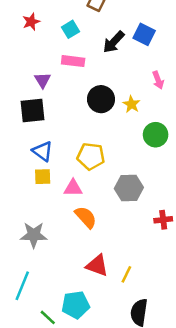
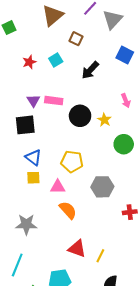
red star: (31, 22) -> (29, 62), moved
blue square: (144, 34) -> (125, 55), moved
pink rectangle: (73, 61) -> (54, 101), moved

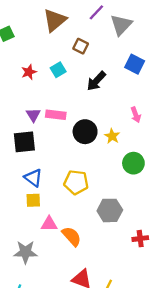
pink triangle: (58, 187) -> (49, 224), moved

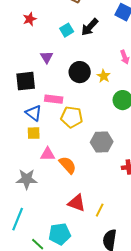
cyan square: (58, 70) -> (67, 30), moved
purple triangle: (33, 115) -> (47, 57), moved
pink rectangle: (56, 115) -> (54, 99), moved

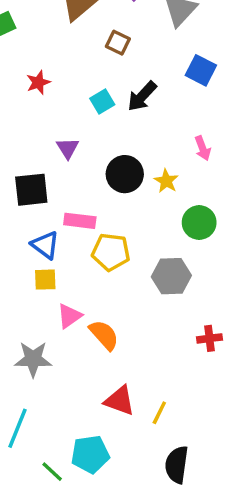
gray hexagon: (102, 142) -> (171, 276), moved
pink triangle: (48, 154) -> (69, 316), turned -35

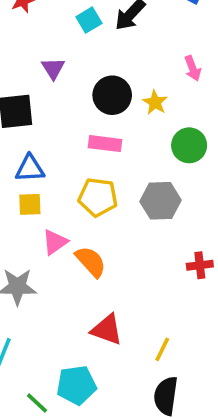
pink rectangle: (80, 221) -> (105, 144), moved
blue triangle: (45, 245) -> (30, 169), turned -40
yellow pentagon: (111, 252) -> (98, 197), moved
yellow line: (159, 413) -> (162, 349), moved

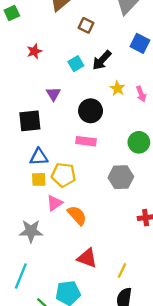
yellow star: (155, 102) -> (117, 88), moved
yellow pentagon: (98, 197) -> (64, 175), moved

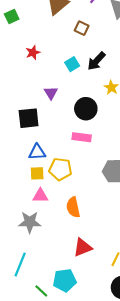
pink triangle: (55, 203) -> (40, 196), moved, turned 35
orange semicircle: (77, 215) -> (73, 207), turned -150
red triangle: (87, 258) -> (83, 248), turned -42

